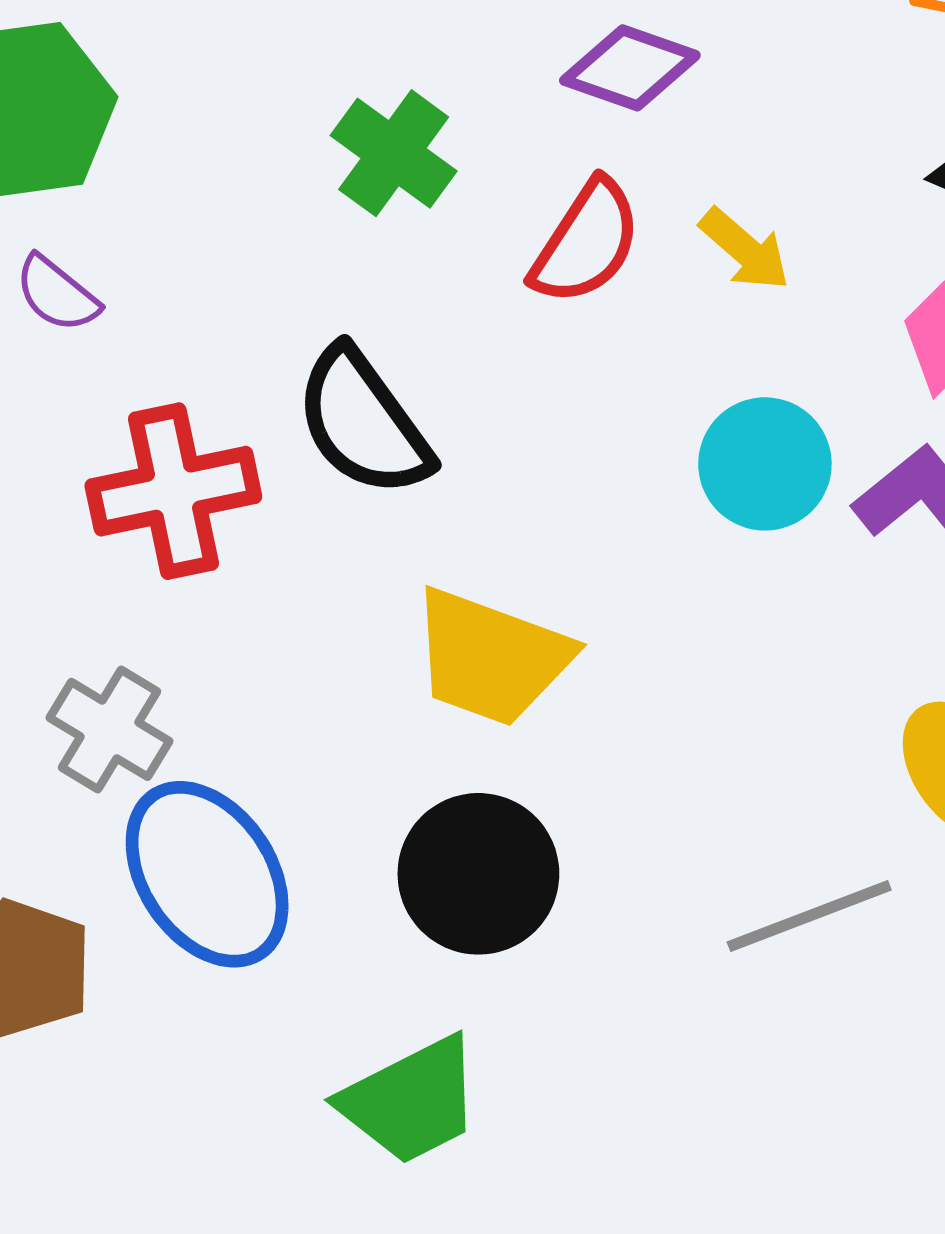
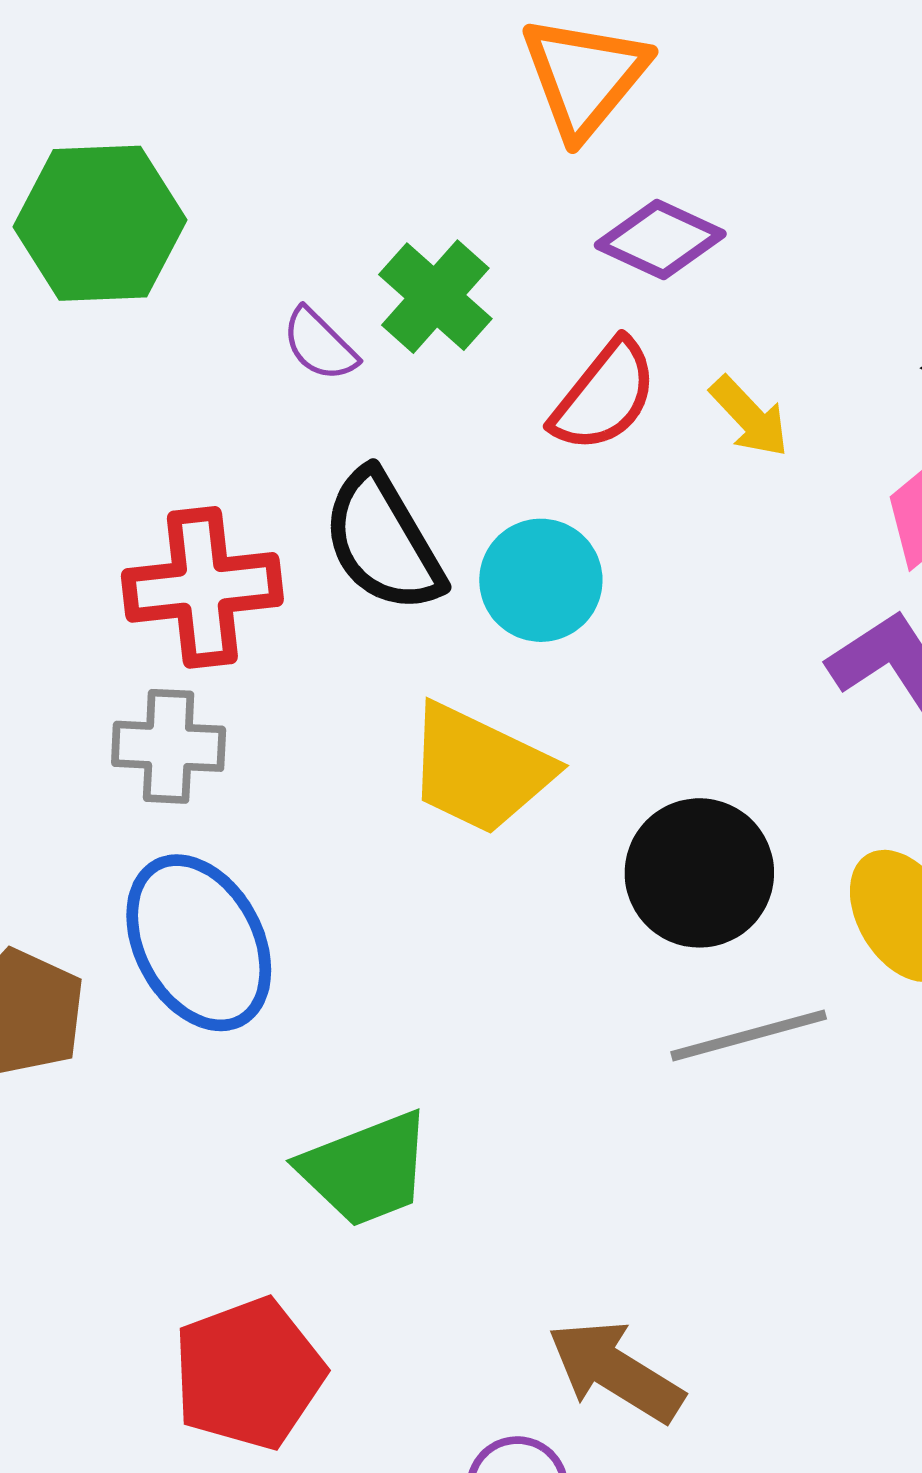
purple semicircle: (57, 294) -> (320, 345), moved
cyan circle: (765, 464) -> (541, 580), moved
gray cross: (109, 729) -> (169, 746), moved, turned -34
black circle: (478, 874) -> (699, 873), moved

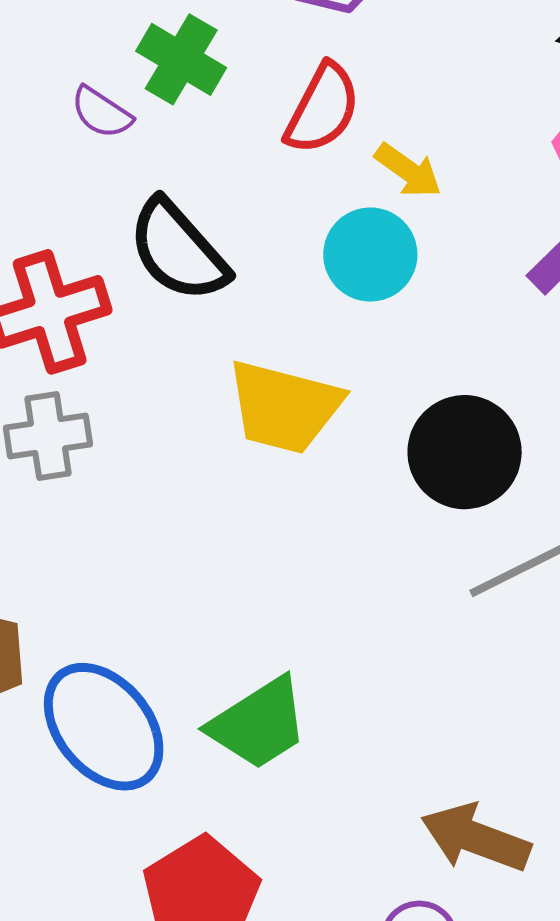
yellow arrow: (749, 417) -> (408, 170), moved
cyan circle: (541, 580) -> (370, 255), moved
blue ellipse: (199, 943) -> (104, 727), moved

